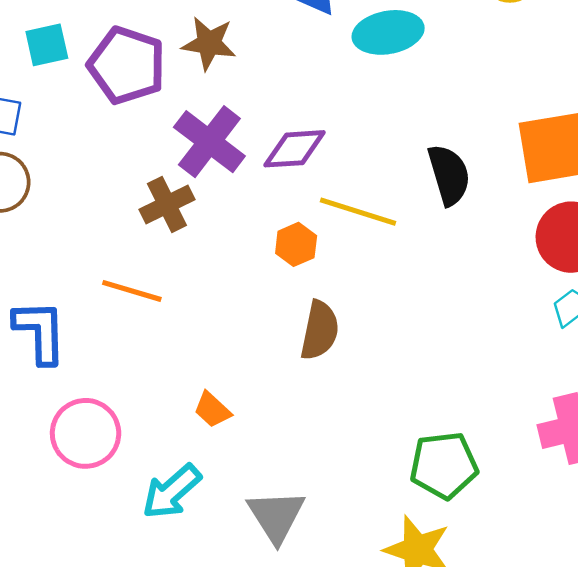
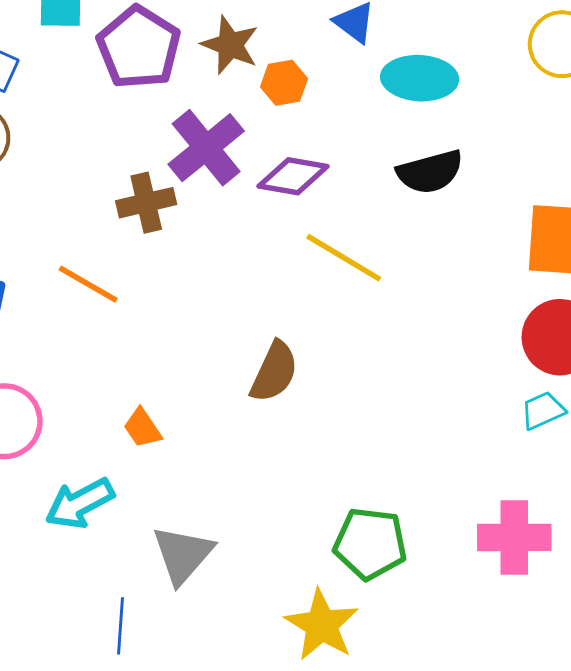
black semicircle: (449, 175) -> (430, 172), moved, turned 78
orange hexagon: (296, 244) -> (284, 83), moved

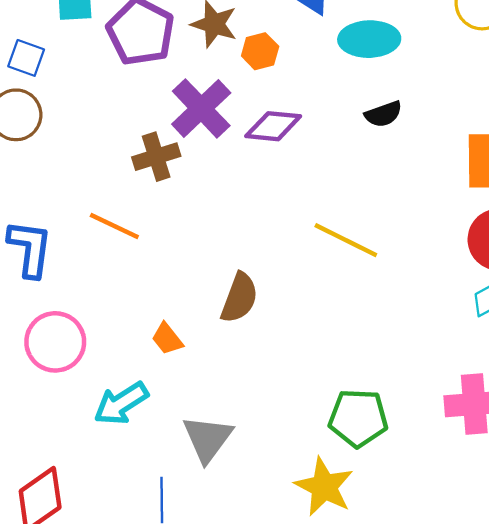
black semicircle: (430, 172) -> (383, 114), size x0.7
yellow line: (344, 258) -> (346, 240), moved
brown semicircle: (274, 372) -> (239, 298), moved

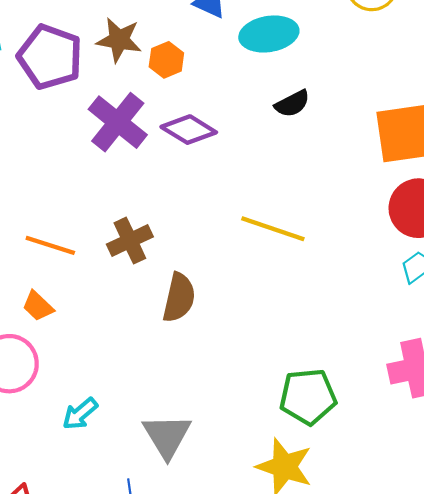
purple diamond: (273, 126) -> (189, 130), turned 34
brown cross: (156, 157) -> (130, 241), moved
orange trapezoid: (167, 339) -> (38, 306), moved
cyan arrow: (121, 403) -> (80, 414), size x0.7

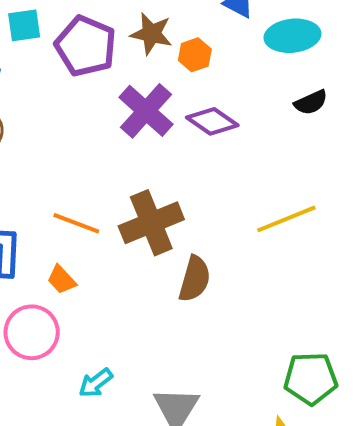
yellow line: (273, 229) -> (286, 219), turned -44
brown cross: (130, 241) -> (151, 223), size x1.5

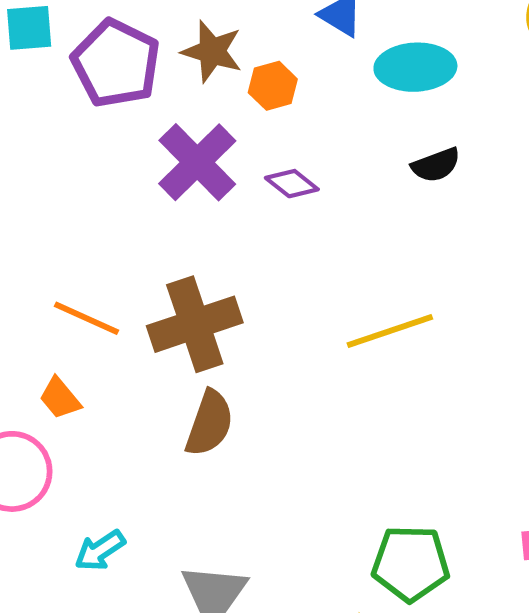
purple diamond: (212, 121) -> (292, 184), size x0.7
brown semicircle: (195, 279) -> (209, 423), moved

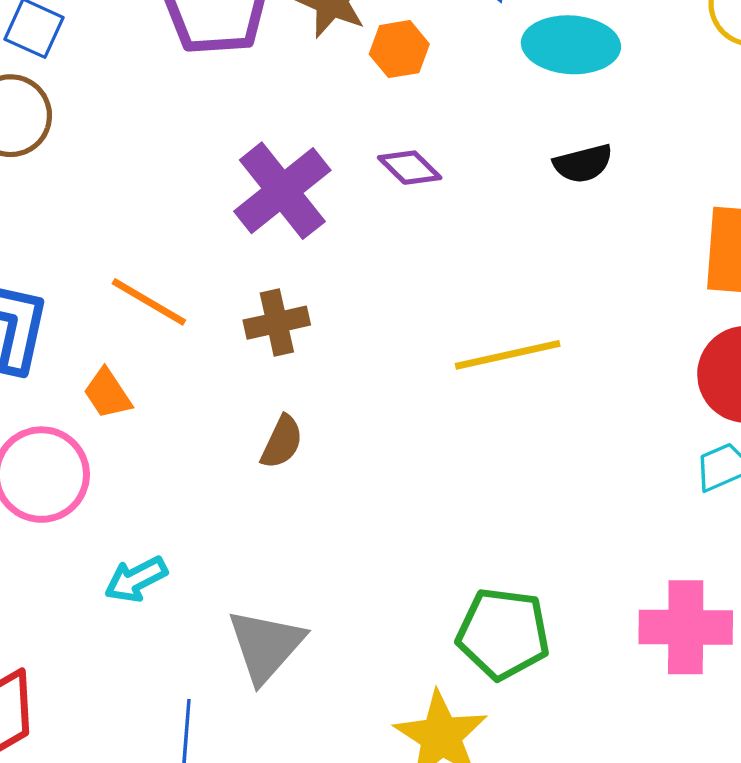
purple cross: (197, 162) -> (282, 191), moved
brown cross: (195, 324) -> (277, 323), size x0.6
brown semicircle: (209, 423) -> (282, 442), size x0.7

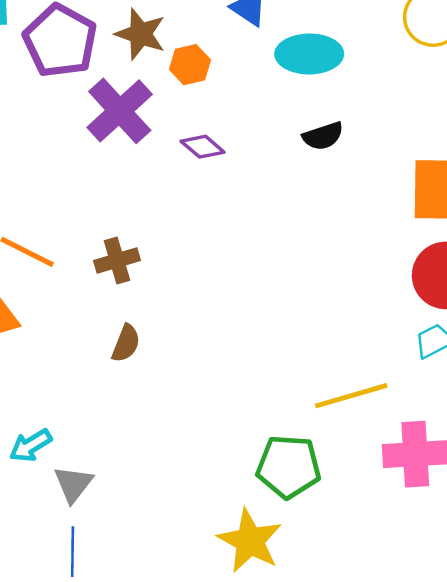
purple cross: (282, 191) -> (120, 111), moved
yellow line: (508, 355) -> (351, 396), moved
gray triangle: (266, 646) -> (73, 484), moved, size x0.7

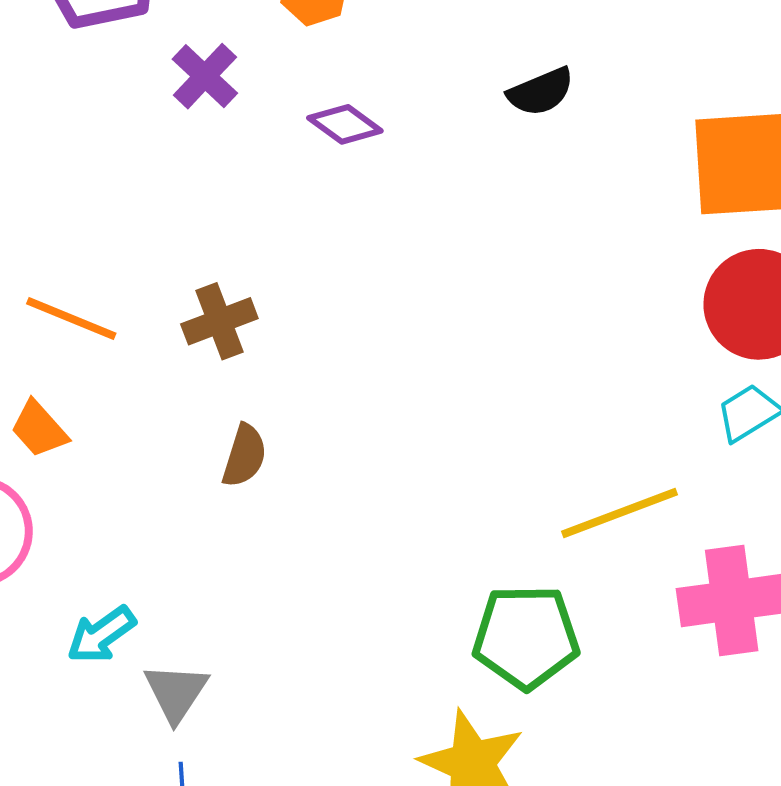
purple cross: (120, 111) -> (205, 76), size x0.6

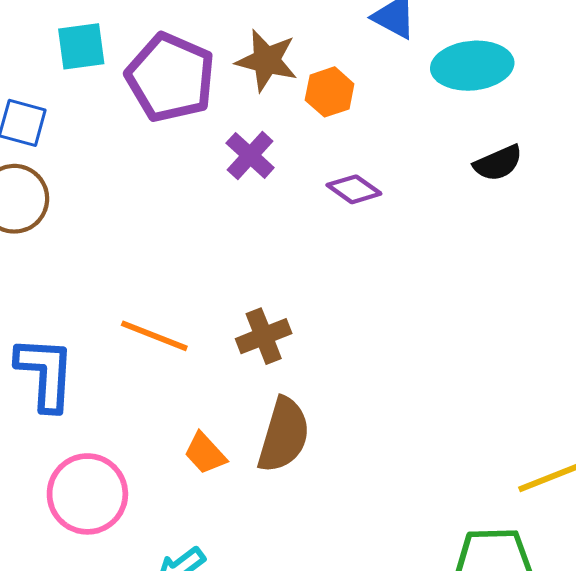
orange trapezoid: (39, 429) -> (205, 453), moved
brown semicircle: (244, 456) -> (284, 435), size x1.6

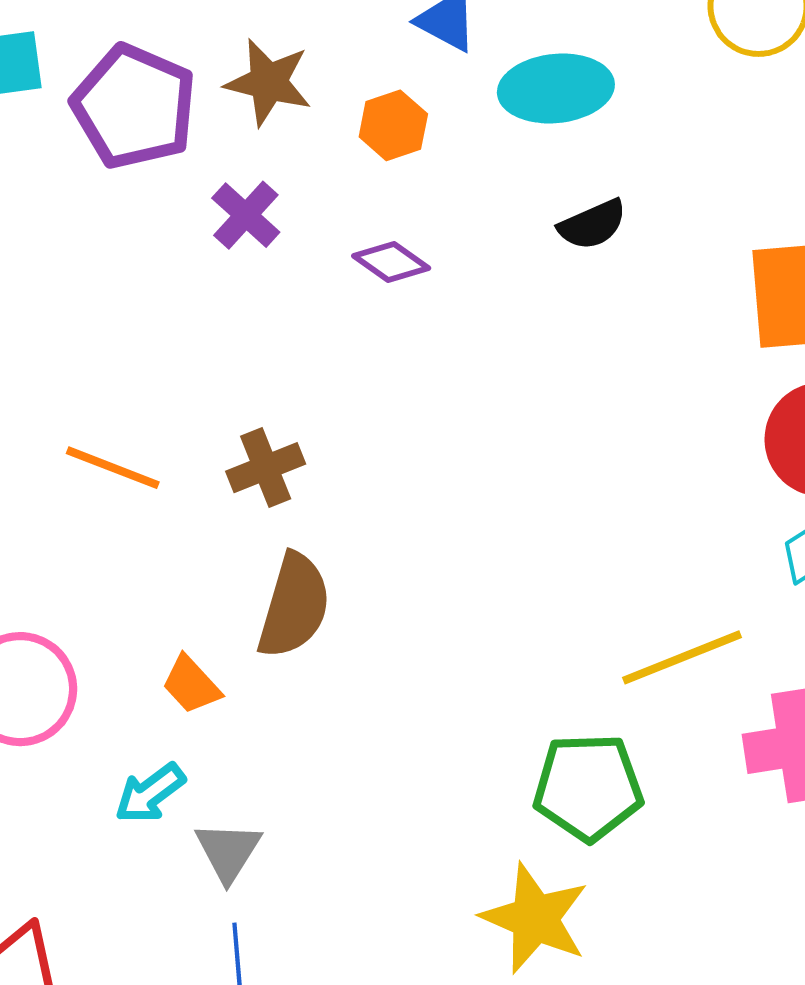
orange hexagon: (330, 92) -> (393, 125), moved
orange trapezoid: (205, 453) -> (191, 685), moved

